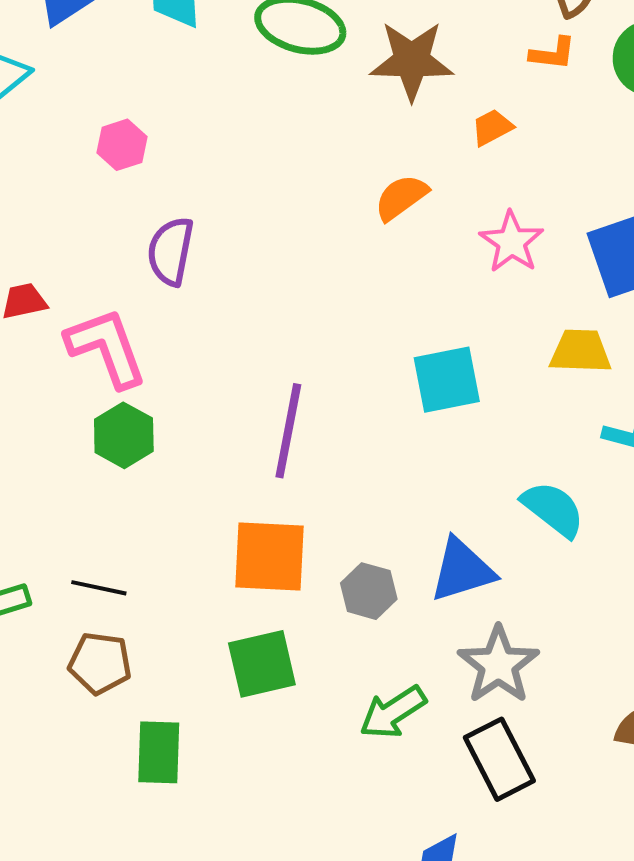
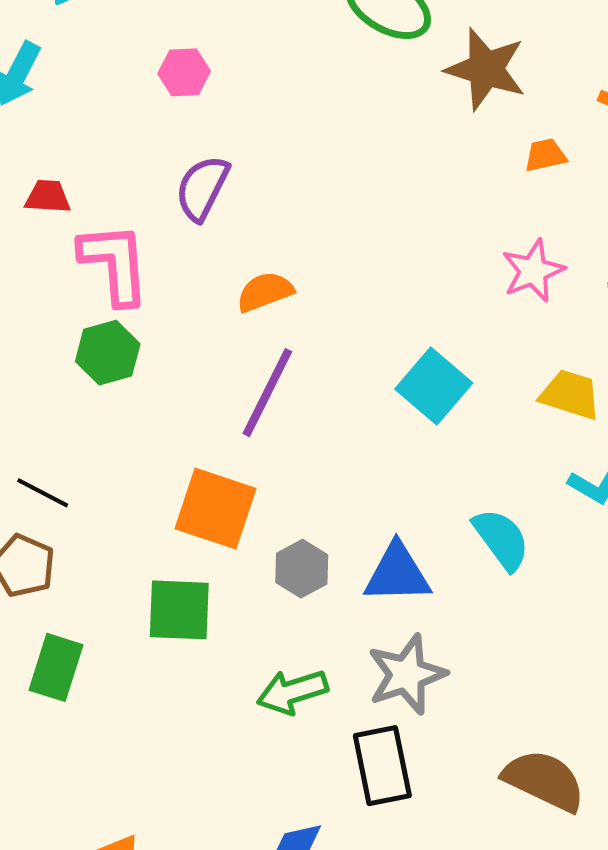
orange semicircle: (401, 197) -> (265, 292), moved
cyan square: (447, 380) -> (434, 386), turned 36

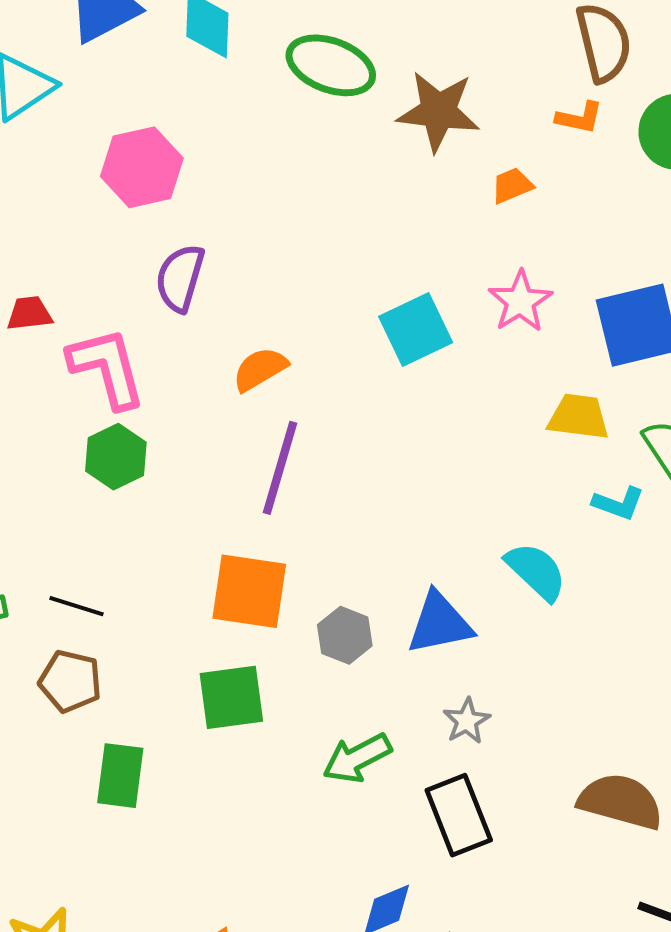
pink hexagon: (184, 72) -> (142, 167), size x1.6
cyan square: (434, 386) -> (416, 329), moved, turned 34
gray star: (407, 674) -> (467, 721), size x0.6

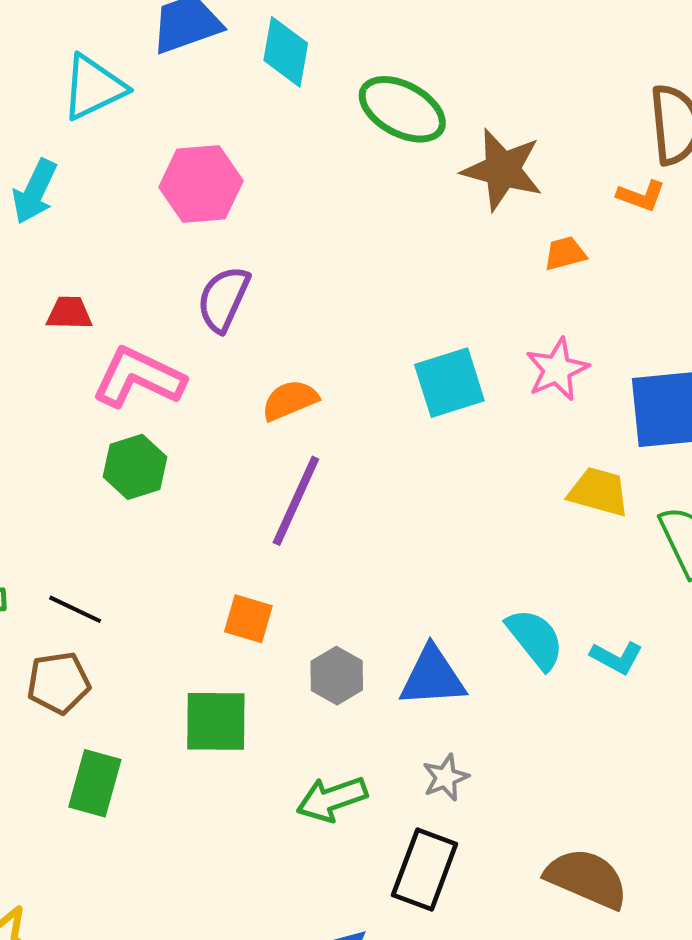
pink L-shape: (107, 368) -> (139, 378), turned -58
cyan L-shape: (618, 503) -> (616, 657), moved
orange square: (249, 591) -> (248, 619), size x0.6
brown pentagon: (70, 681) -> (59, 683), turned -30
black rectangle: (459, 815) -> (425, 869), turned 34

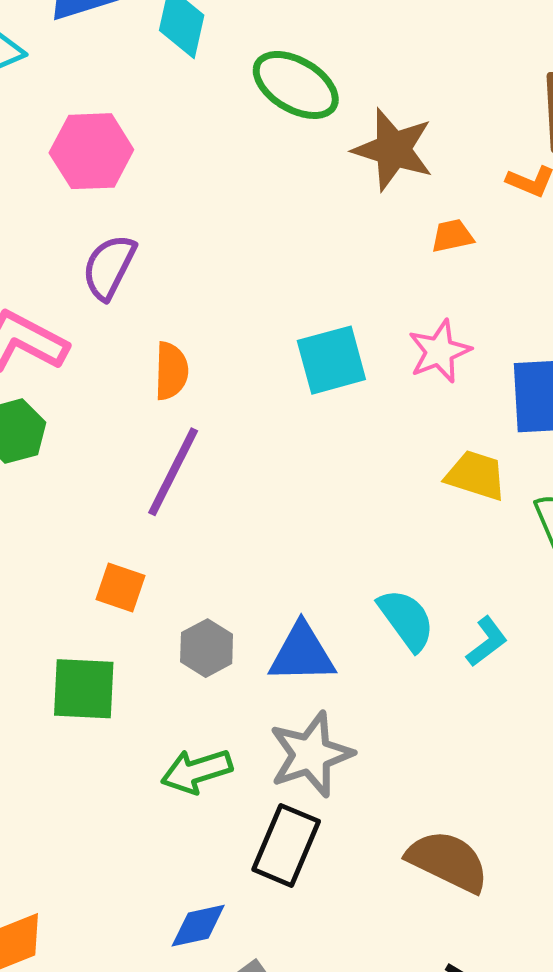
orange semicircle: (290, 400) -> (171, 371), turned 112
cyan L-shape: (616, 657) -> (487, 642), turned -68
gray star: (446, 777) -> (311, 754), size x1.8

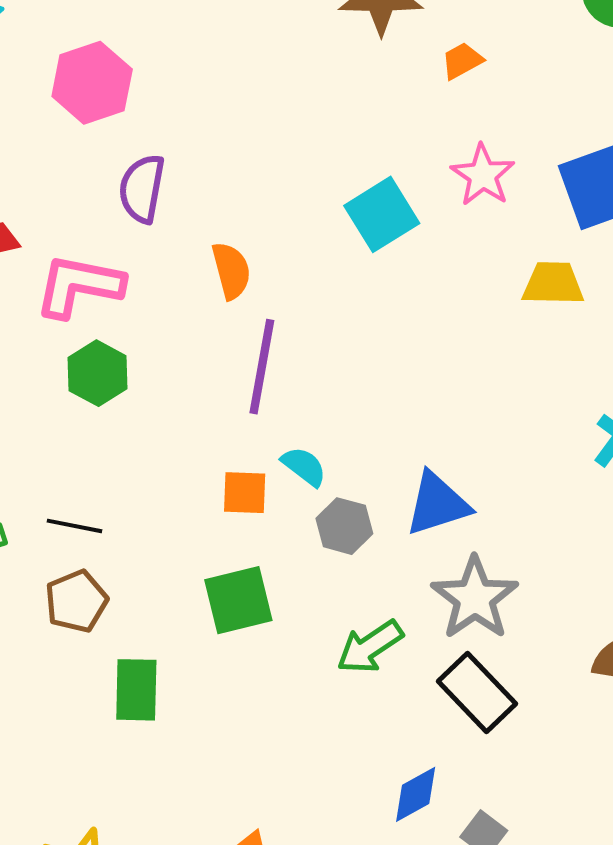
cyan semicircle: (406, 620) -> (304, 466), moved, size x0.7
black rectangle: (286, 845) -> (477, 692), turned -50

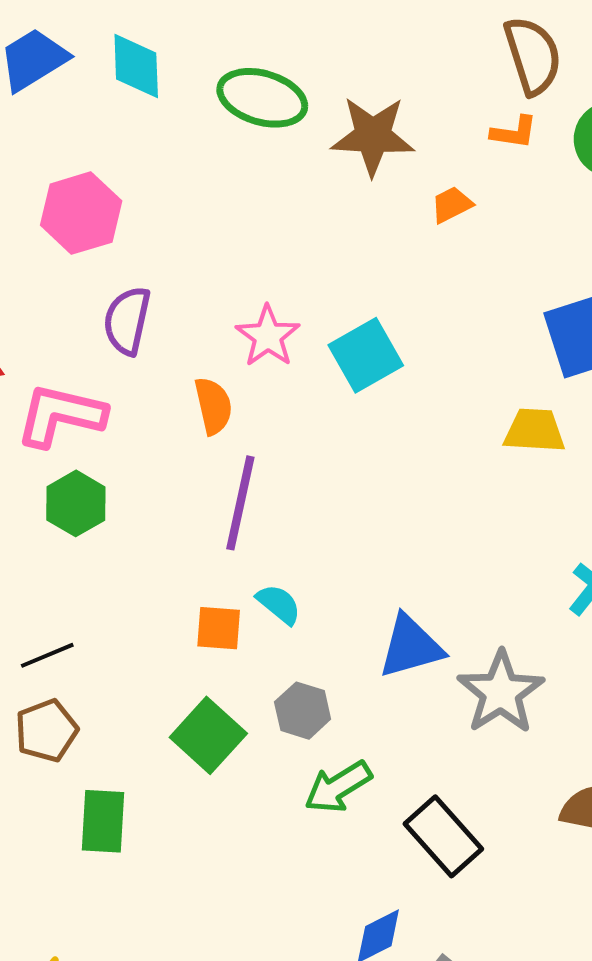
pink star: (483, 175) -> (268, 336), moved
black line: (74, 526) -> (47, 655), turned -36
gray hexagon: (344, 526) -> (303, 711), moved
gray star: (475, 598) -> (501, 692), moved
green square: (238, 600) -> (208, 735), turned -36

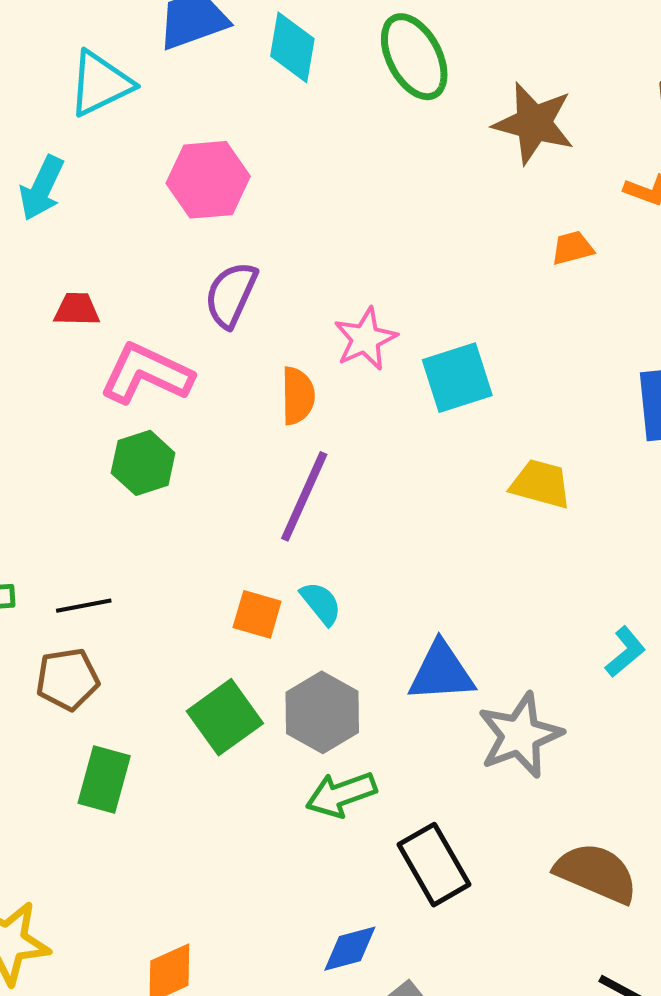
green ellipse: (262, 98) -> (414, 57), moved, turned 34
brown star: (373, 136) -> (534, 123), moved
yellow trapezoid: (534, 431) -> (541, 484), moved
gray hexagon: (303, 711) -> (322, 712), size x1.4

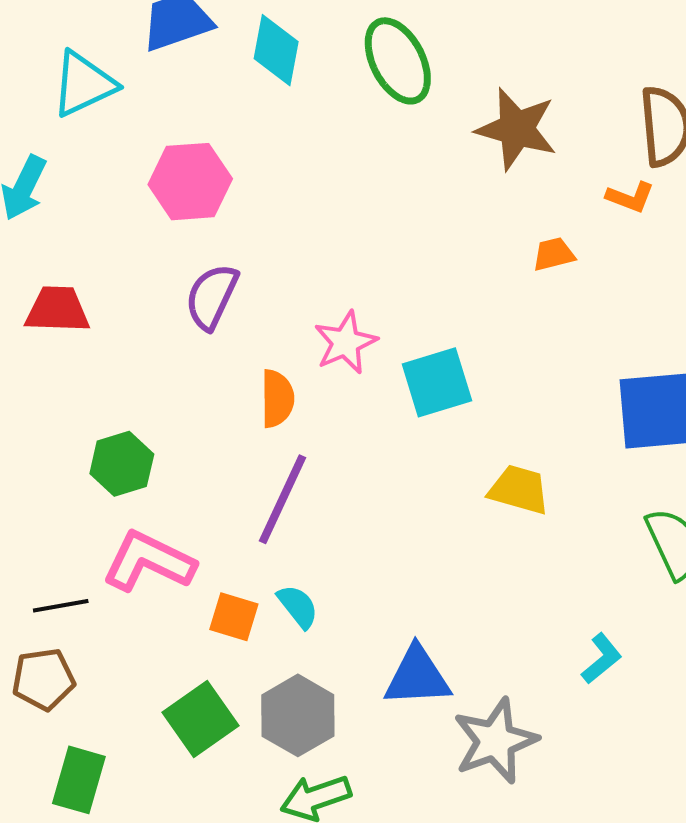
red trapezoid: (77, 309) -> (57, 310), size x1.4
pink L-shape: (146, 374) -> (149, 561), moved

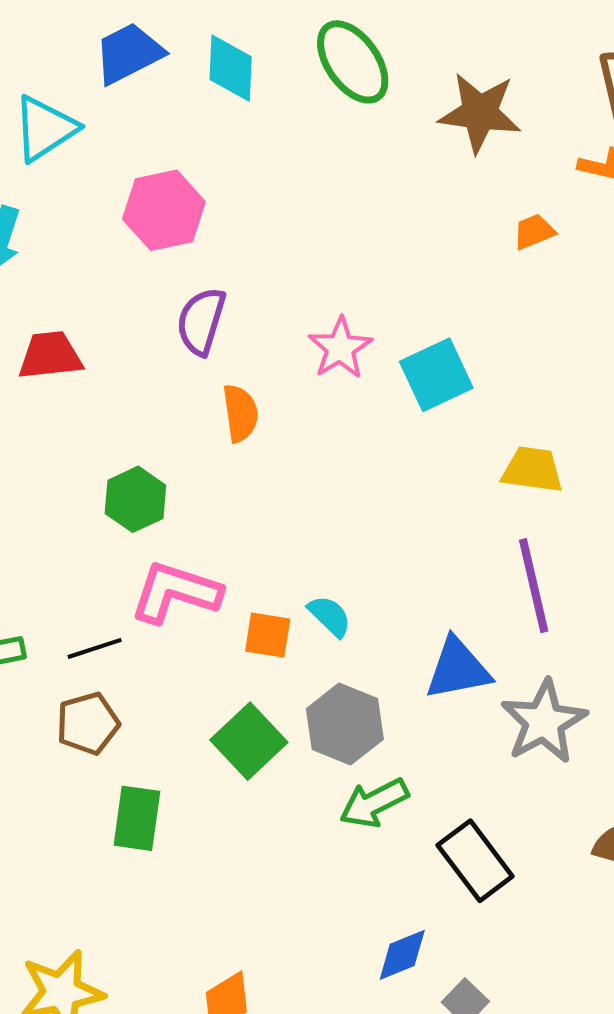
orange semicircle: (277, 399) -> (240, 413), moved
purple line: (282, 499) -> (534, 586), moved, turned -30

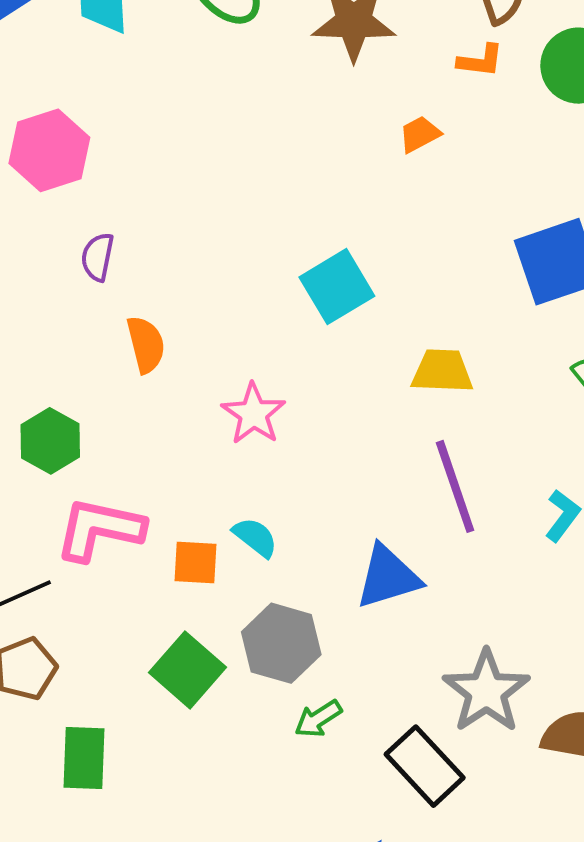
purple semicircle: (201, 321) -> (98, 257), size x0.7
pink star: (340, 348) -> (254, 414), moved
gray star: (544, 722) -> (486, 691), moved
green arrow: (374, 803) -> (318, 719), size x0.7

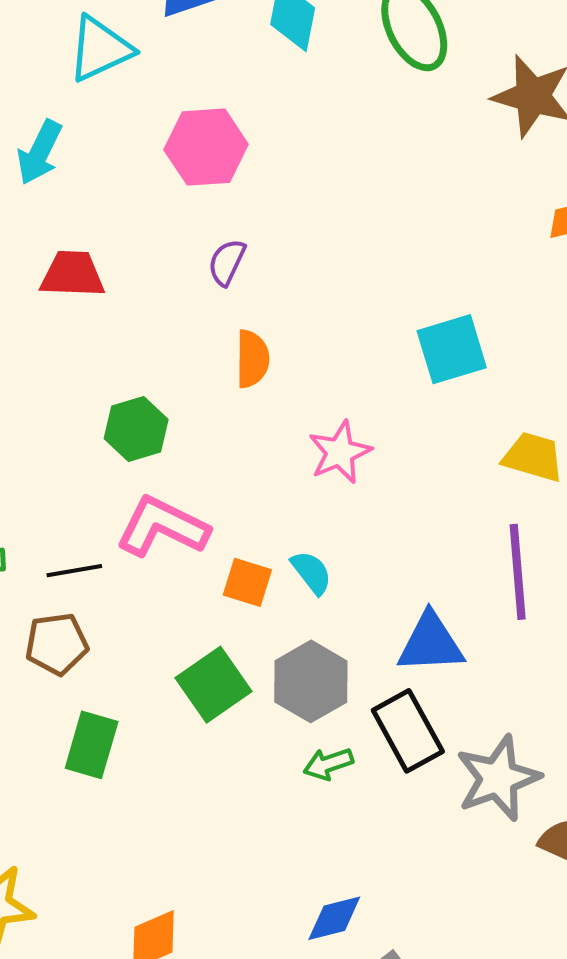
black rectangle: (425, 766) -> (408, 731), moved

